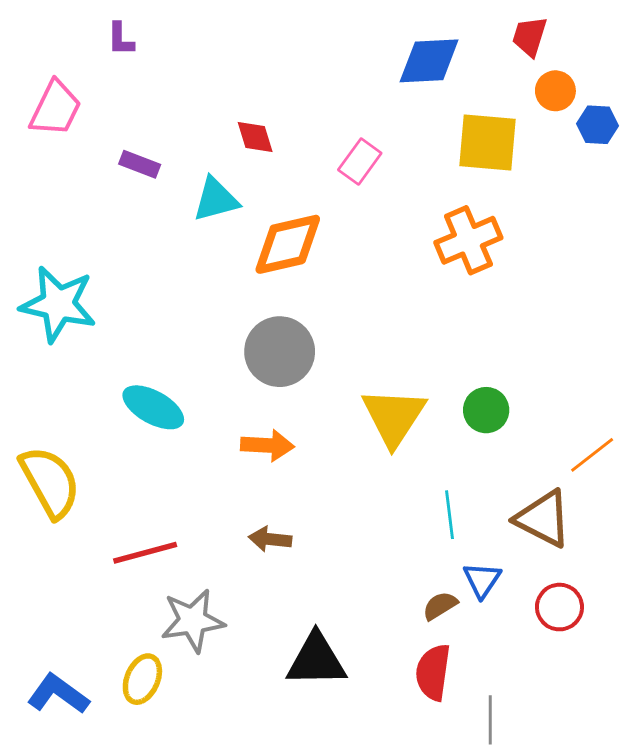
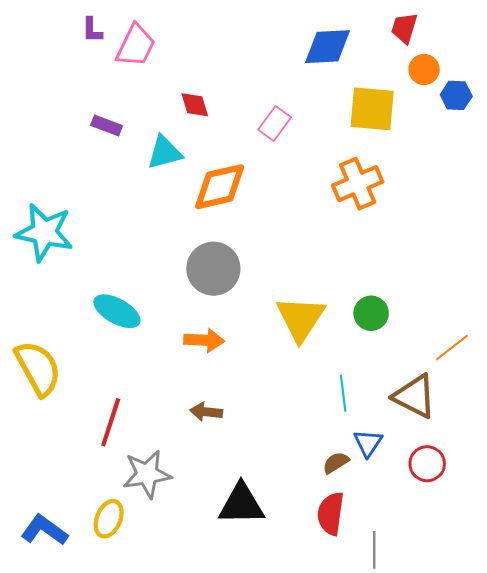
pink trapezoid: (55, 108) -> (136, 46), moved
red line: (145, 553) -> (111, 422), turned -57

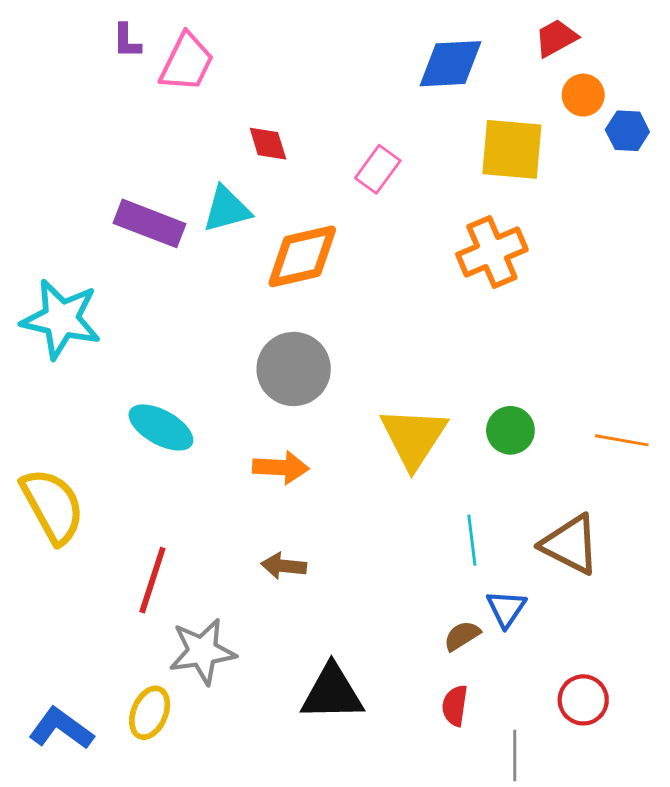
red trapezoid: (404, 28) -> (556, 38), turned 44
purple rectangle: (107, 125) -> (150, 223), moved, size x1.6
orange line: (452, 348) -> (622, 440), moved, turned 48
red circle: (427, 464) -> (583, 700), moved
red semicircle: (331, 514) -> (455, 706), size x0.7

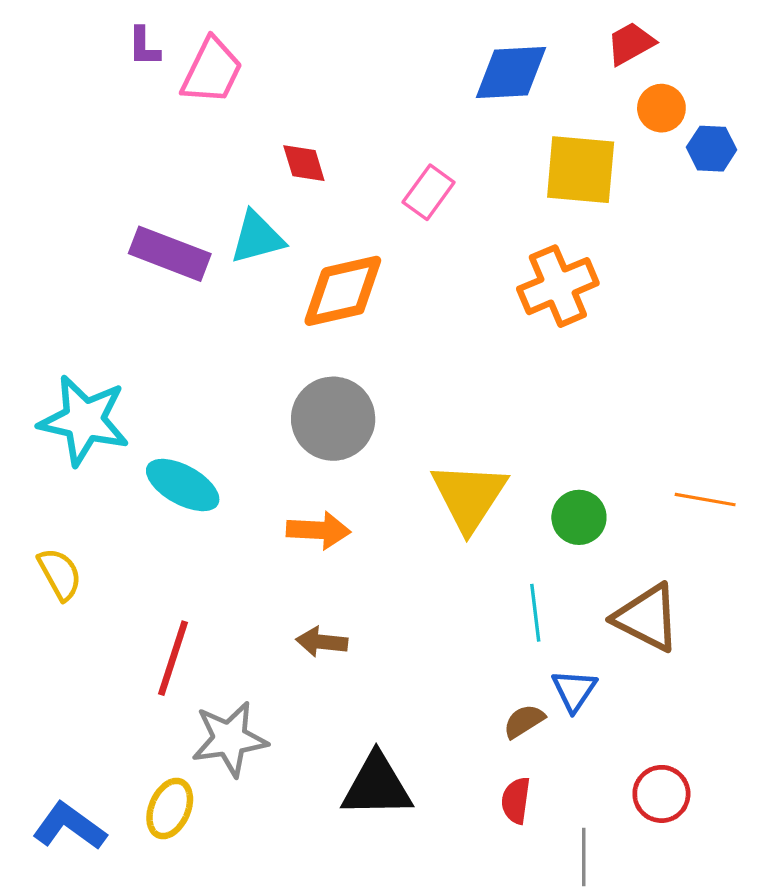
cyan star: (61, 319) -> (84, 420), moved
green circle: (510, 430) -> (579, 517), moved
yellow semicircle: (53, 506) -> (60, 574), size x0.6

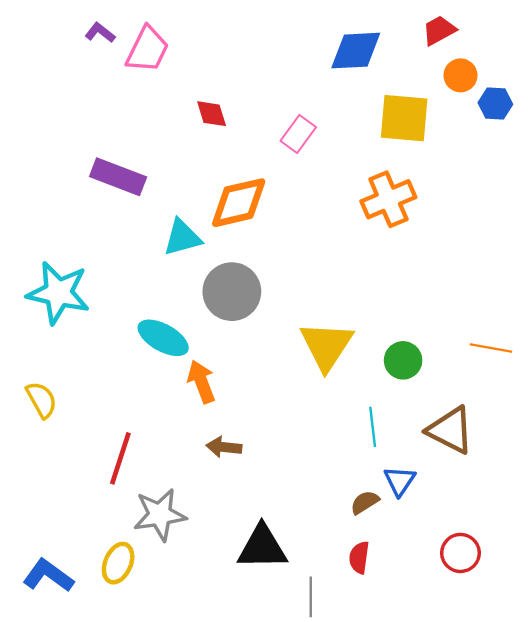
purple L-shape: (144, 47) -> (100, 33), turned 128
cyan triangle: (257, 238) -> (182, 238), moved
cyan ellipse: (183, 485) -> (163, 338), moved
orange arrow: (319, 530) -> (201, 382), moved, turned -114
gray line: (584, 857) -> (311, 597), moved

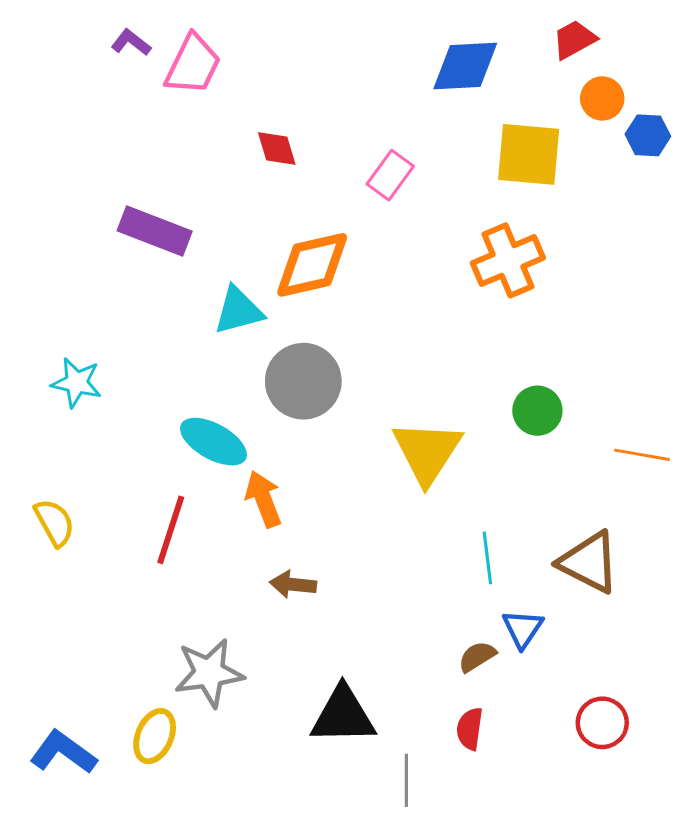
cyan star: (58, 293) -> (77, 383), size x0.6
green circle: (403, 360) -> (537, 411), moved
red line: (120, 458) -> (171, 530), moved

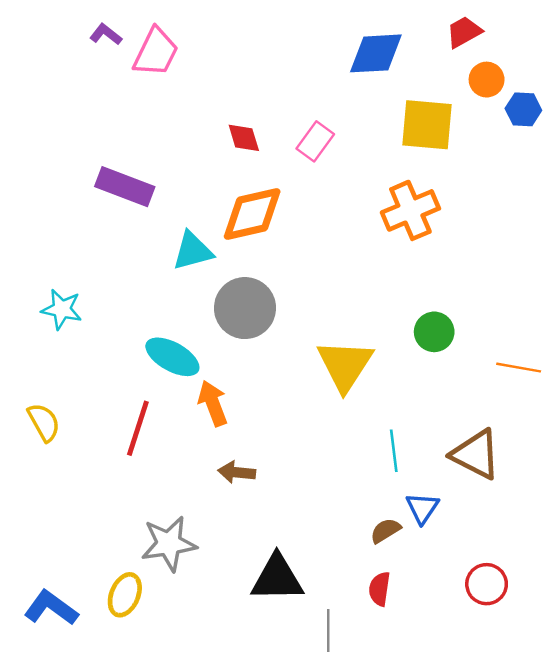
red diamond: (277, 149) -> (244, 138), moved

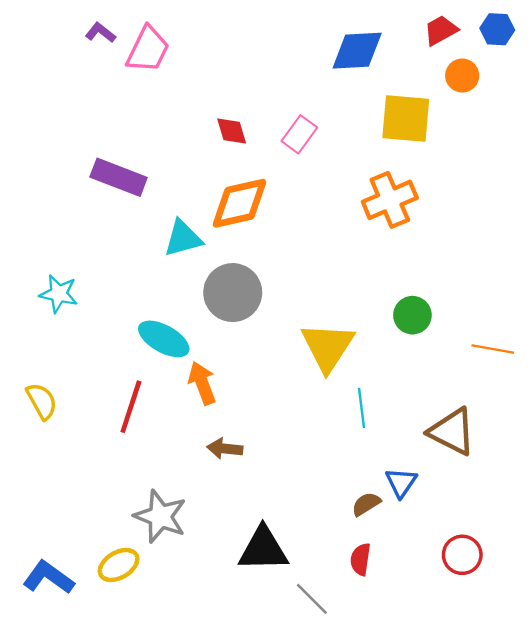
blue hexagon: (523, 109) -> (497, 29), moved
cyan line: (394, 451) -> (362, 408), moved
gray star: (169, 544) -> (160, 516), turned 30
yellow ellipse: (125, 595) -> (119, 565), turned 36
gray line: (328, 631) -> (312, 599), turned -45

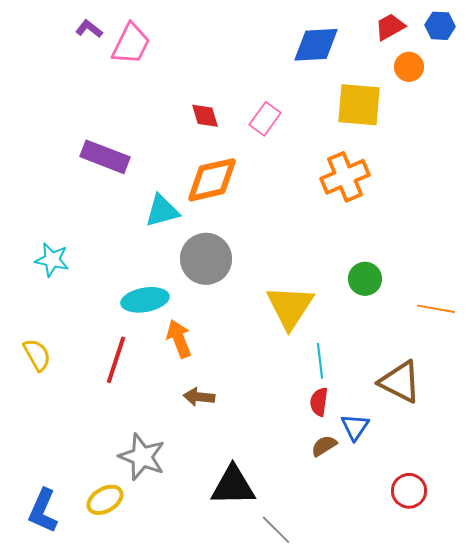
cyan ellipse: (164, 339) -> (145, 300), turned -39
red semicircle: (360, 559) -> (319, 402), moved
blue L-shape: (48, 577) -> (43, 511), turned -102

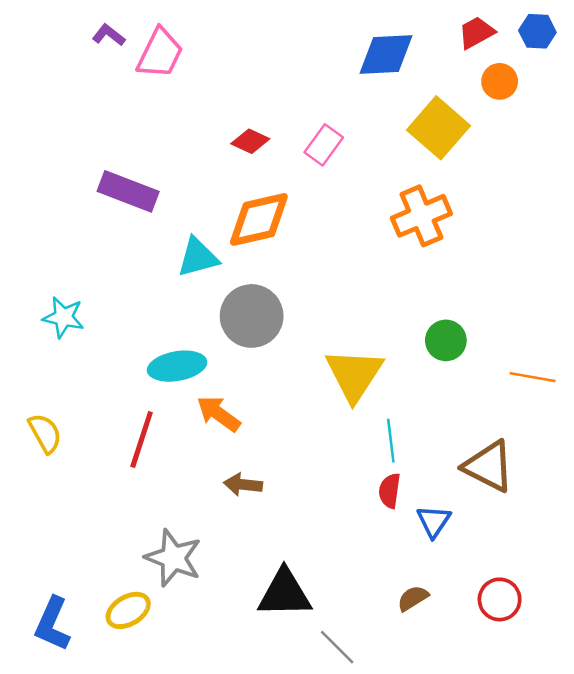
yellow square: (359, 105) -> (439, 128), turned 36
red diamond: (205, 116) -> (250, 141), turned -48
orange arrow: (179, 339) -> (219, 414), turned -33
brown semicircle: (324, 446) -> (413, 598), moved

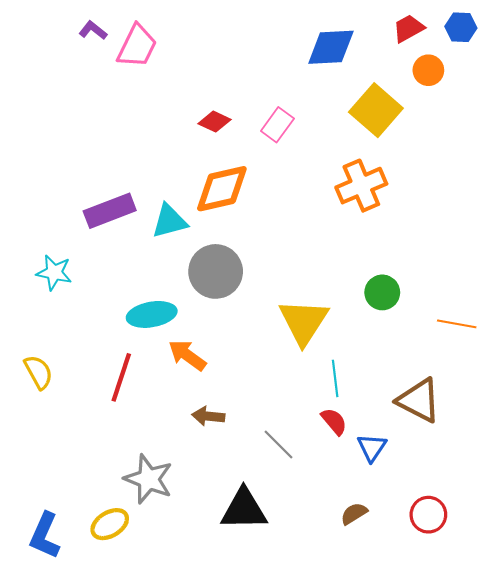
purple rectangle: (128, 191) -> (110, 211), moved, turned -42
red semicircle: (390, 491) -> (334, 421), turned 132
gray line: (337, 647) -> (278, 444), moved

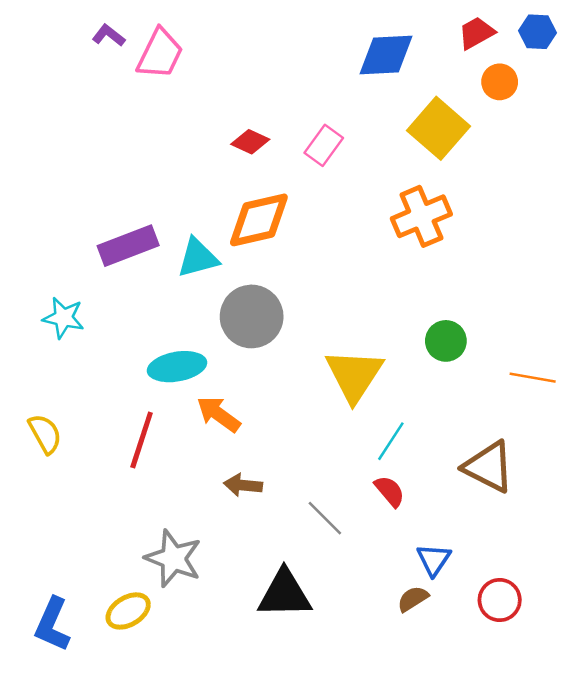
cyan line: (335, 378) -> (391, 441), turned 40
blue triangle: (372, 448) -> (434, 560), moved

